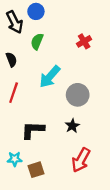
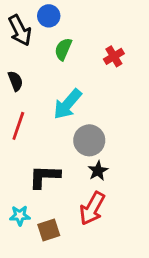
green semicircle: (37, 41) -> (63, 49), moved
gray circle: (78, 95) -> (89, 140), moved
red arrow: (81, 160) -> (92, 208), moved

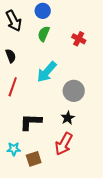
blue circle: (49, 16) -> (43, 11), moved
red cross: (114, 56) -> (79, 39), turned -32
gray circle: (89, 140) -> (74, 91), moved

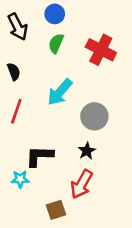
red cross: (79, 39) -> (101, 50), size x1.6
cyan star: (14, 149) -> (20, 179), moved
brown square: (34, 159) -> (56, 210), moved

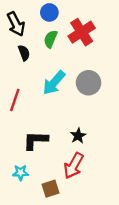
red cross: (101, 50) -> (82, 32), moved, turned 30
black semicircle: (14, 72) -> (24, 53), moved
gray circle: (94, 116) -> (89, 83), moved
cyan star: (20, 179) -> (21, 173), moved

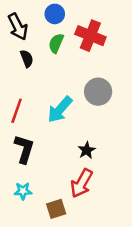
red cross: (82, 32) -> (90, 36), turned -35
cyan arrow: (54, 83) -> (60, 109), moved
black L-shape: (36, 140) -> (24, 149), moved, turned 105

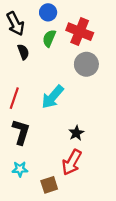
gray circle: (98, 92) -> (86, 64), moved

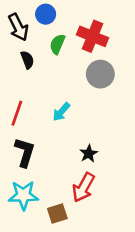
blue circle: (48, 12) -> (46, 14), moved
cyan arrow: (53, 97) -> (61, 112), size x0.7
cyan star: (20, 169) -> (23, 195), size x1.6

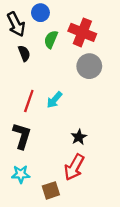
red line: (17, 113) -> (29, 101), moved
cyan star: (23, 195) -> (21, 174), size x0.7

